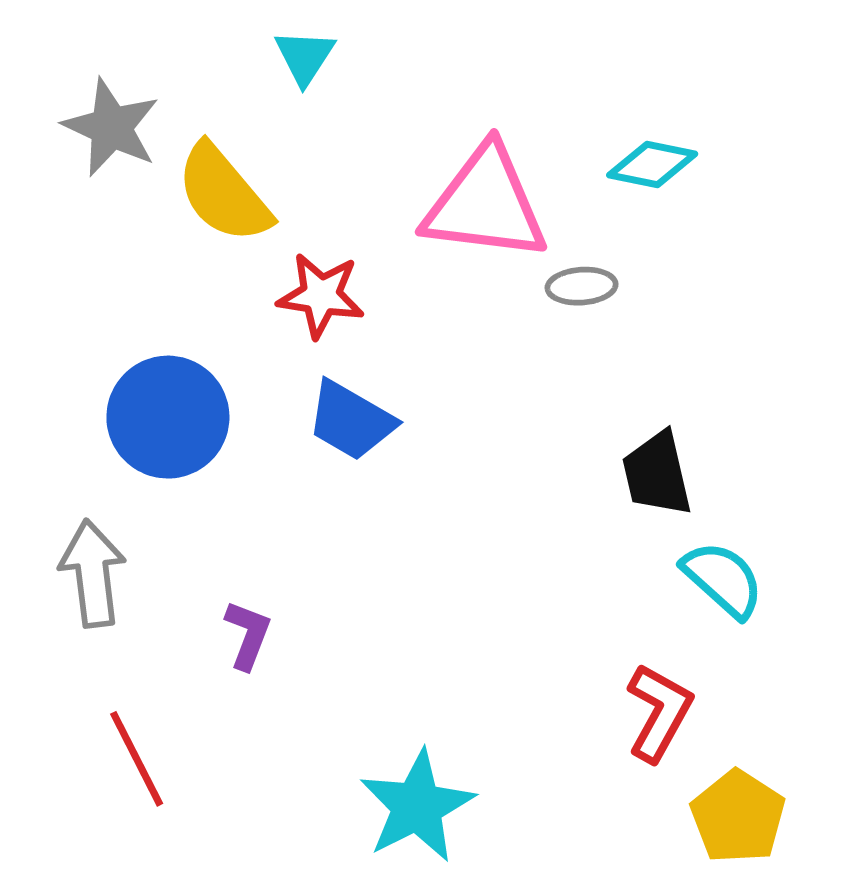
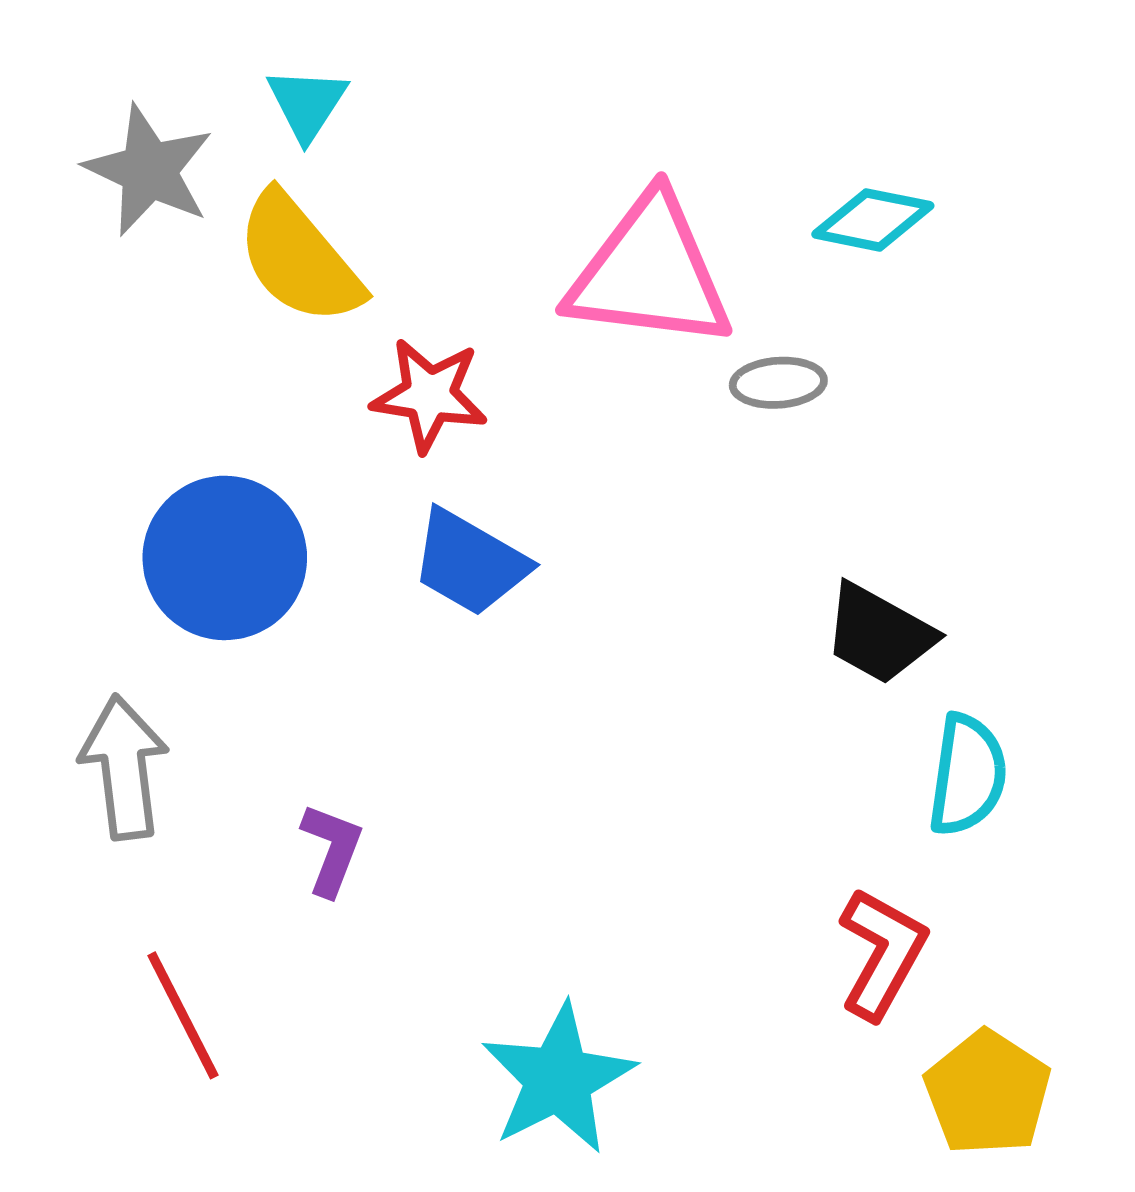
cyan triangle: (305, 57) -> (307, 104), moved
black trapezoid: (657, 474) -> (879, 634), turned -48
cyan semicircle: (723, 579) -> (967, 775), turned 56

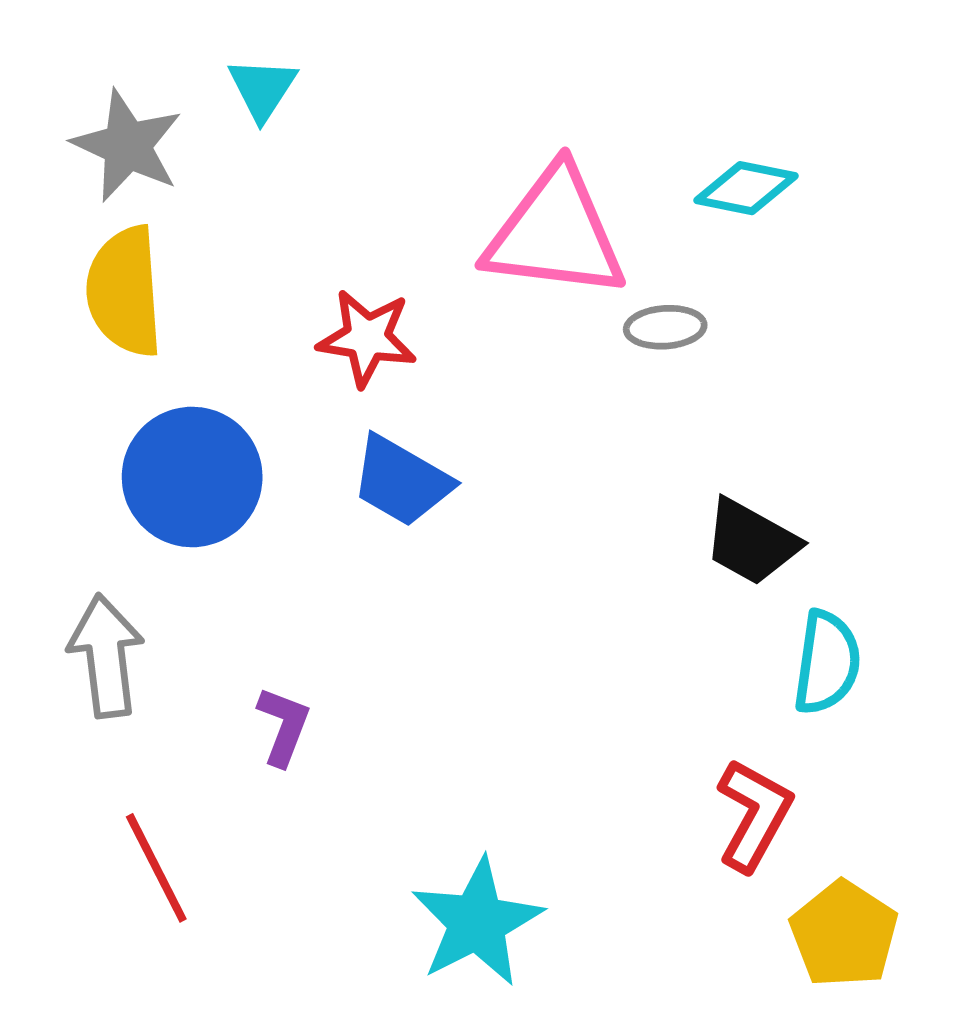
yellow semicircle: (299, 259) -> (125, 291), moved, turned 36

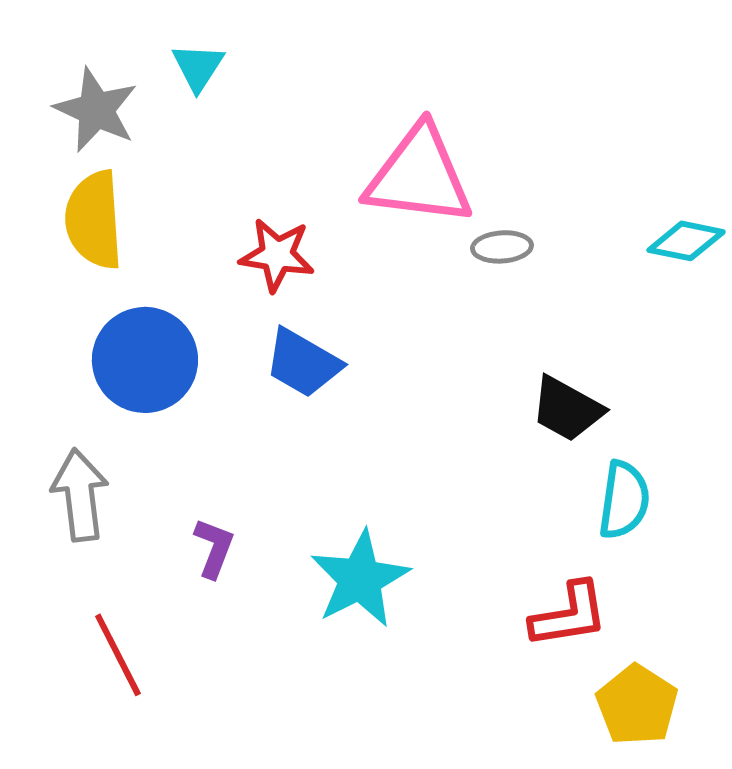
cyan diamond: (746, 188) -> (686, 241), moved
red L-shape: (754, 815) -> (569, 615), turned 52
cyan star: (477, 922) -> (360, 579), moved

